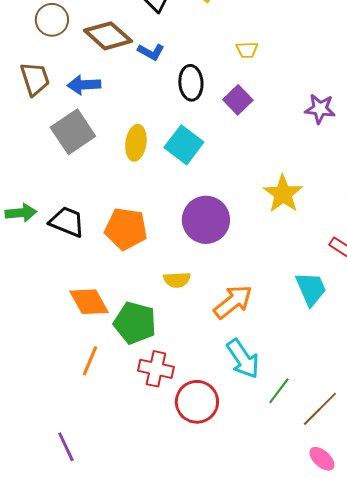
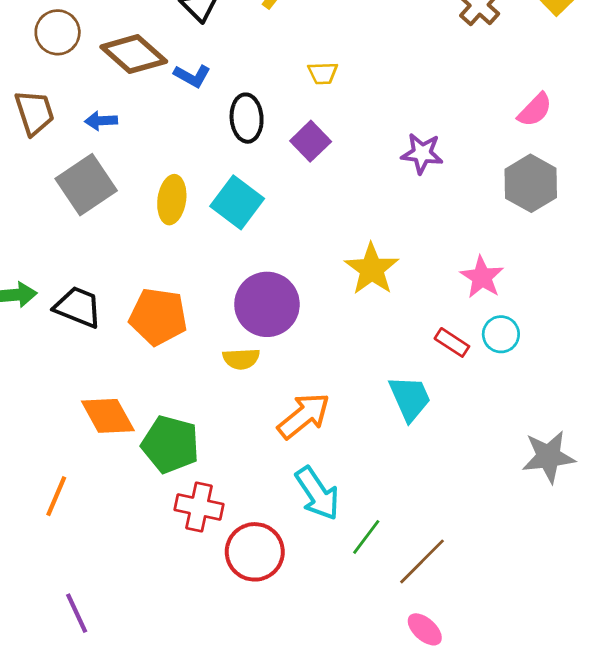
blue arrow: (84, 85) -> (101, 121), size x0.7
yellow semicircle: (177, 280) -> (241, 359), moved
orange line: (90, 361) -> (56, 496), moved

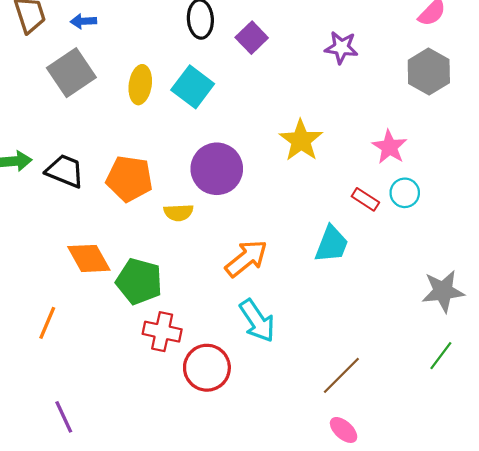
yellow semicircle: (241, 359) -> (179, 213), moved
cyan trapezoid: (410, 398) -> (332, 244), turned 45
green line: (366, 537) -> (441, 356), moved

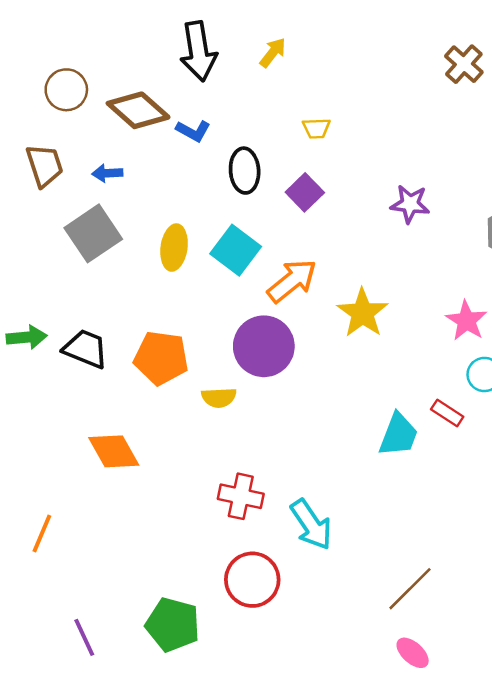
red rectangle: (365, 199) -> (447, 413), moved
orange arrow: (246, 258) -> (292, 281), moved
green pentagon: (139, 281) -> (173, 625), moved
orange line: (47, 323) -> (42, 534), moved
red cross: (162, 332) -> (241, 496), moved

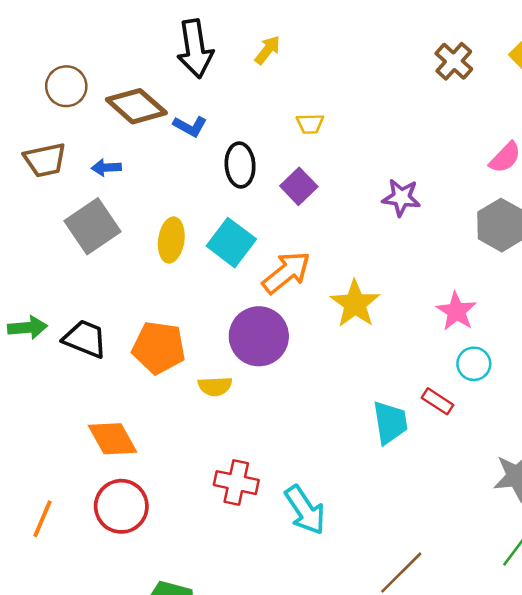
brown trapezoid: (44, 165) -> (45, 160), turned 96
cyan trapezoid: (398, 435) -> (390, 423), turned -30
red circle: (252, 580) -> (121, 506), moved

